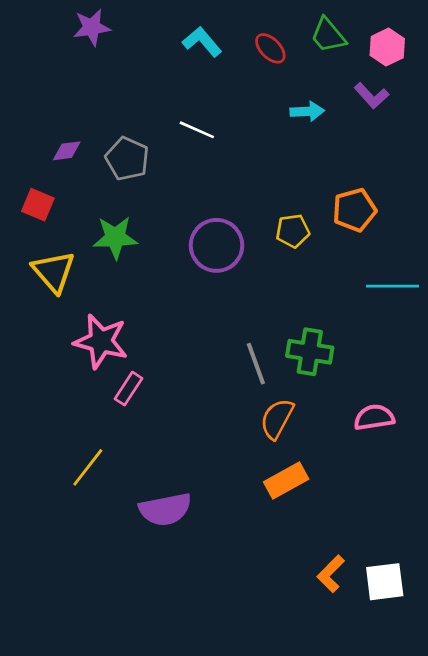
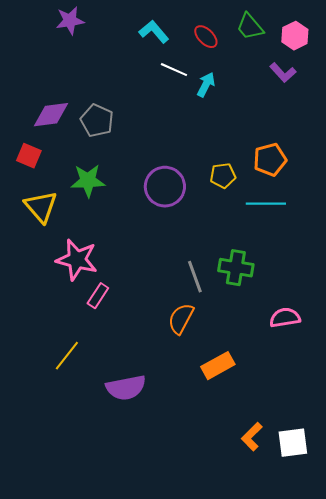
cyan arrow: (307, 111) -> (206, 85), moved, turned -60
white line: (197, 130) -> (174, 70), moved
purple diamond: (67, 151) -> (51, 115), size x1.6
cyan line: (393, 286) -> (266, 204), moved
orange semicircle: (277, 419) -> (181, 319), moved

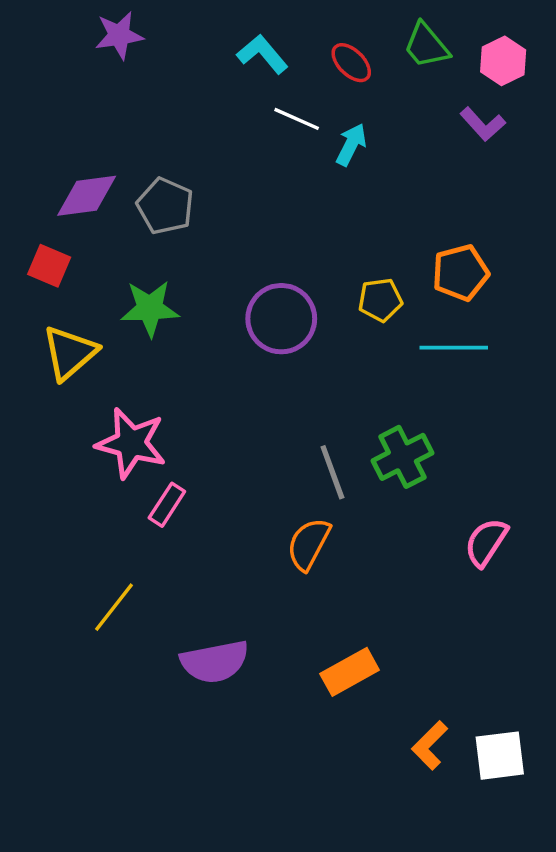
yellow triangle: (41, 207) -> (70, 353), turned 30
green cross: (236, 268) -> (402, 457), turned -36
pink semicircle: (285, 318) -> (486, 542), turned -48
orange rectangle: (218, 366) -> (350, 672), moved

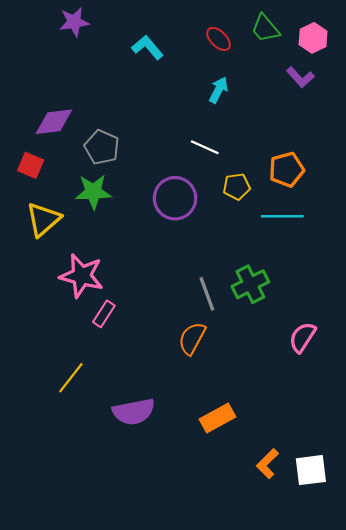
cyan L-shape: (262, 54) -> (147, 47), moved
white line: (297, 119) -> (205, 147), moved
gray pentagon: (165, 206) -> (102, 147), moved

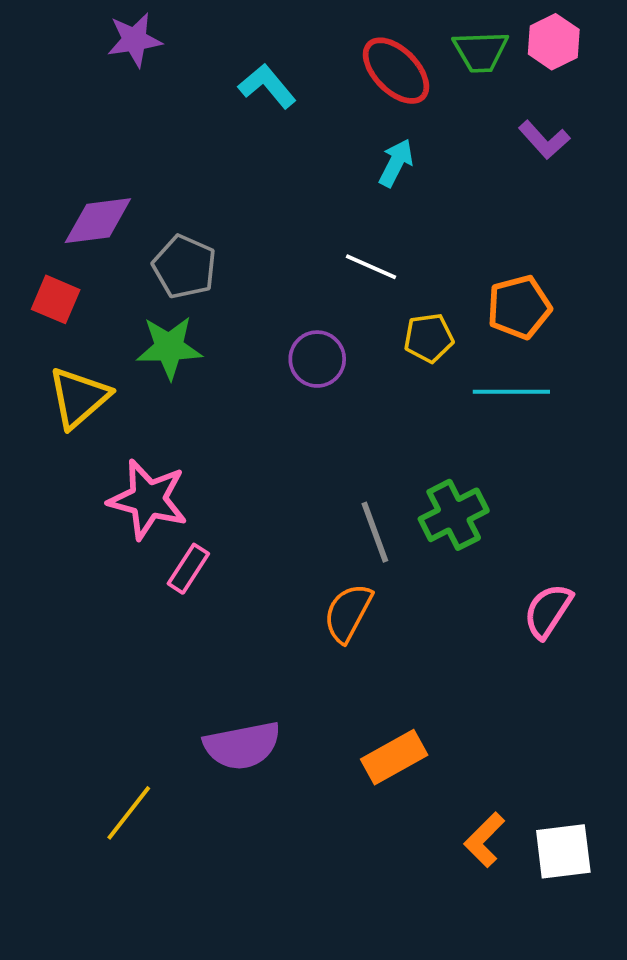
green trapezoid: (265, 28) -> (481, 51), turned -52
pink hexagon: (313, 38) -> (554, 42), moved
red ellipse: (219, 39) -> (396, 71), size x1.5
purple circle: (175, 198) -> (317, 359), size x0.7
yellow line: (71, 378) -> (129, 813), moved

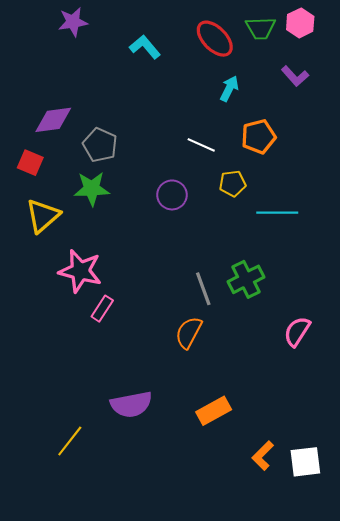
cyan arrow: (396, 163) -> (229, 89), moved
orange pentagon: (519, 307) -> (259, 137), moved

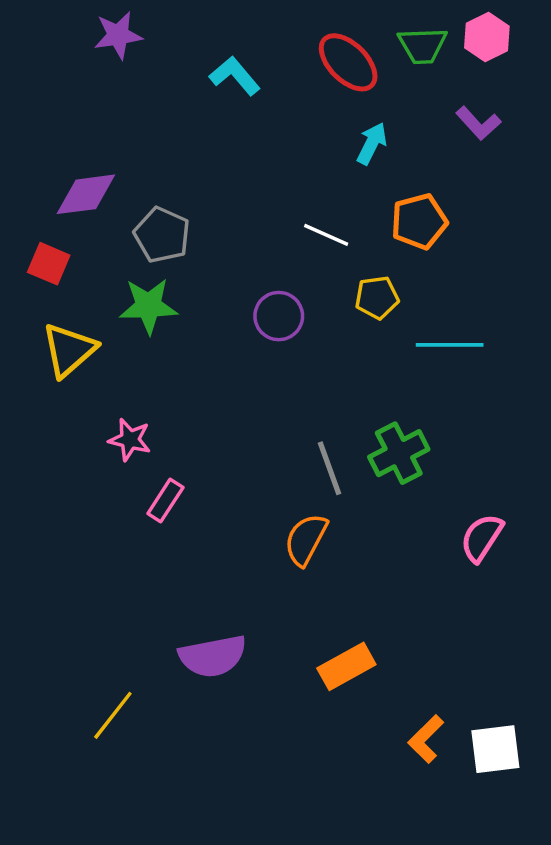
pink star: (80, 271) -> (130, 440), size x0.6

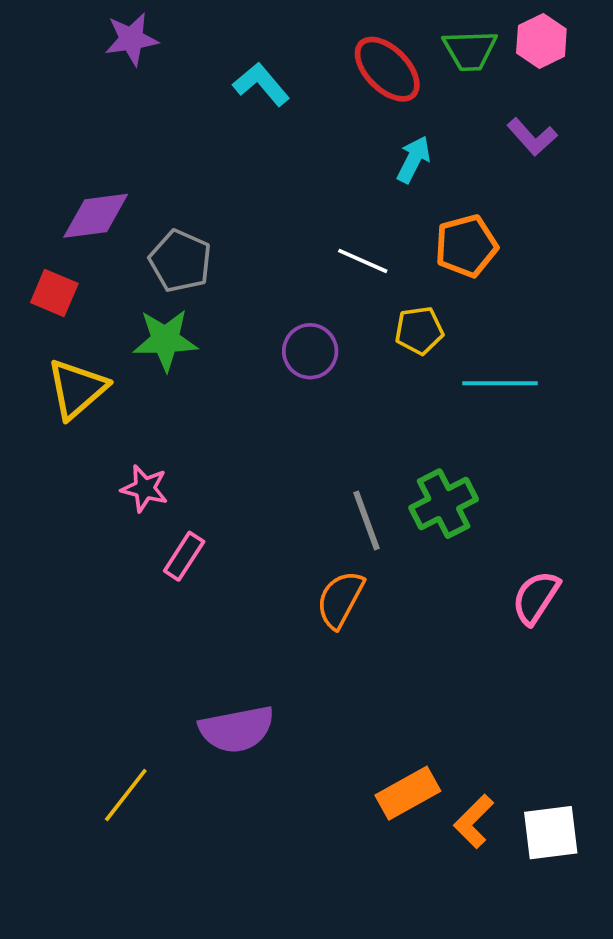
orange rectangle: (346, 666) -> (408, 793), moved

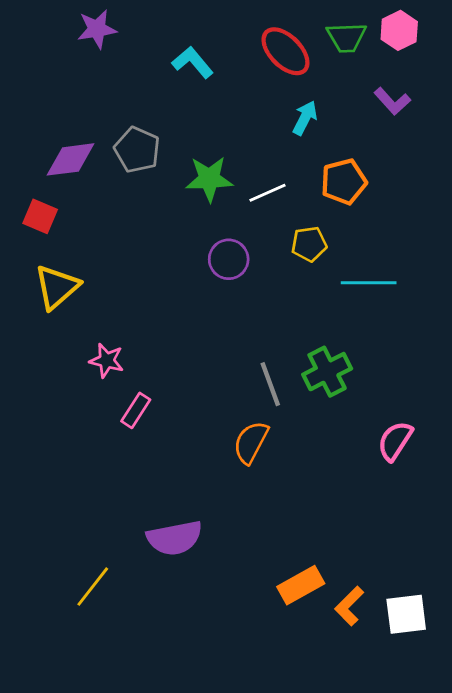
gray pentagon: (180, 261) -> (137, 150), moved
white line: (363, 261) -> (267, 193), turned -48
green star: (165, 340) -> (209, 179), moved

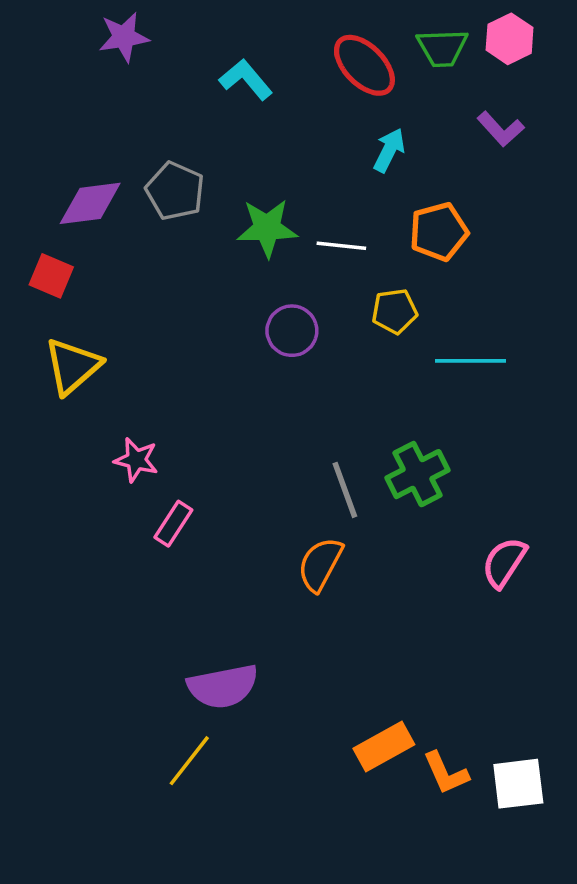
white line: (267, 193) -> (341, 246), turned 30
yellow line: (93, 587) -> (189, 761), moved
orange L-shape: (349, 606) -> (446, 773), turned -69

